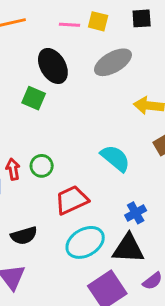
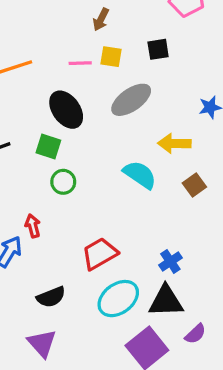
cyan semicircle: (115, 158) -> (140, 175), moved
green circle: (42, 166) -> (63, 182), moved

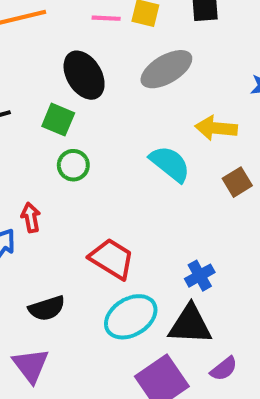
red trapezoid: (100, 254) -> (112, 259), turned 57

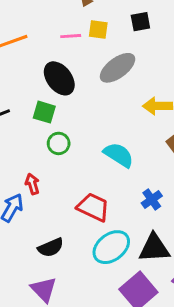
cyan semicircle: (170, 164) -> (119, 155), moved
blue cross: (200, 276) -> (152, 200), moved

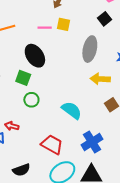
black square: (140, 22) -> (104, 19), moved, turned -32
gray ellipse: (118, 68) -> (90, 49), moved, turned -45
red arrow: (32, 184) -> (12, 126), turned -64
blue cross: (152, 200) -> (92, 142), size x1.5

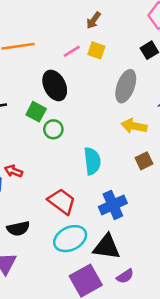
pink line: (45, 28) -> (72, 51), turned -40
green circle: (31, 100) -> (53, 129), moved
cyan semicircle: (72, 110) -> (92, 161), turned 40

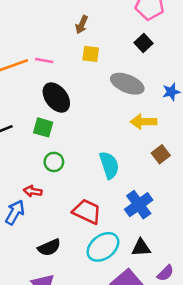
pink line: (72, 51) -> (44, 61), moved, turned 54
gray ellipse: (126, 86) -> (127, 84), turned -76
green circle: (53, 129) -> (54, 162), moved
black triangle: (107, 247) -> (141, 248), size x0.7

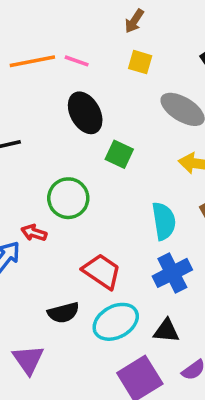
green square: (43, 127) -> (119, 154), moved
green circle: (54, 162) -> (68, 198), size x1.5
cyan semicircle: (109, 165) -> (164, 221), moved
black semicircle: (49, 247) -> (63, 313), moved

